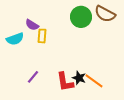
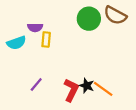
purple semicircle: (32, 25) -> (35, 27), turned -32
red L-shape: (65, 82) -> (71, 90), turned -145

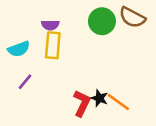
purple semicircle: (35, 27) -> (50, 25), moved
yellow rectangle: (46, 40) -> (53, 45), size x1.5
purple line: (36, 84) -> (25, 82), moved

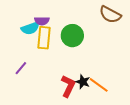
green circle: (102, 21) -> (72, 36), moved
cyan semicircle: (19, 49) -> (30, 28), moved

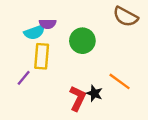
yellow rectangle: (44, 38) -> (42, 56), moved
orange line: (99, 85) -> (120, 81), moved

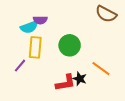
green circle: (82, 41) -> (70, 45), moved
red L-shape: (78, 98) -> (66, 83), turned 55

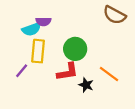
red L-shape: (66, 83) -> (68, 72), moved

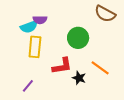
green circle: (75, 49) -> (78, 38), moved
purple line: (22, 71) -> (28, 86), moved

